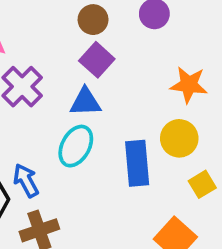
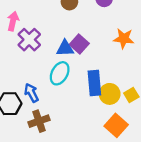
purple square: (97, 60) -> (79, 44), moved
yellow circle: (179, 138) -> (110, 94), moved

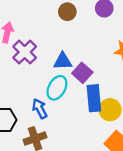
purple square: (79, 44) -> (82, 73), moved
blue arrow: (31, 93) -> (40, 109), moved

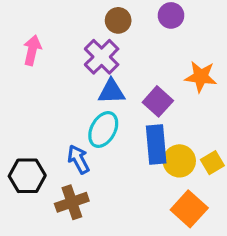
purple cross: (25, 52) -> (102, 57), moved
purple square: (82, 73) -> (158, 101), moved

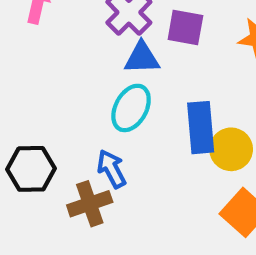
purple square: (158, 101) -> (185, 27), moved, turned -32
blue arrow: (78, 159) -> (111, 169), moved

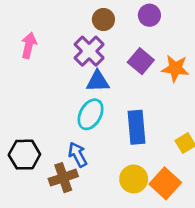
purple square: (185, 27) -> (141, 61), moved, turned 30
yellow circle: (231, 149) -> (134, 179), moved

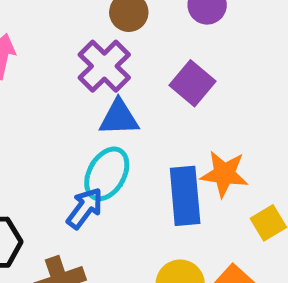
orange star: (175, 68) -> (224, 174), moved
blue arrow: (78, 155) -> (85, 208), moved, turned 65

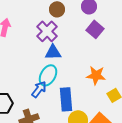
purple square: (192, 83) -> (95, 29), moved
blue rectangle: (185, 196) -> (66, 99), moved

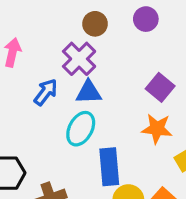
purple square: (95, 29) -> (160, 87), moved
blue arrow: (39, 89) -> (46, 92), moved

